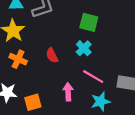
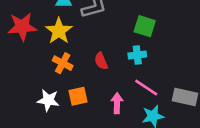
cyan cross: (84, 48) -> (137, 55), turned 35
orange square: (33, 102) -> (78, 96), moved

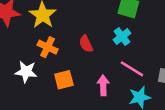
cyan cross: (137, 55) -> (122, 37), turned -30
white star: (48, 100) -> (26, 72), moved

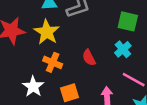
white star: (26, 72) -> (33, 87), turned 30

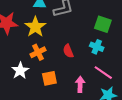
cyan cross: (123, 49) -> (97, 47), turned -32
orange cross: (53, 62) -> (38, 52), turned 35

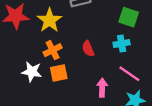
cyan cross: (97, 47) -> (122, 44), turned -32
white star: (20, 71) -> (32, 72), turned -30
orange square: (49, 78) -> (59, 73), moved

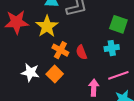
orange cross: (53, 50) -> (60, 50), moved, turned -35
orange square: (59, 73) -> (55, 74), turned -35
pink line: (129, 74) -> (118, 75), turned -54

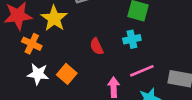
orange cross: (60, 50) -> (32, 44), moved

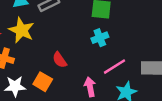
red semicircle: (97, 46) -> (60, 60), moved

